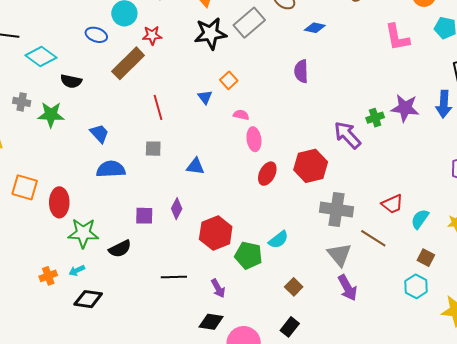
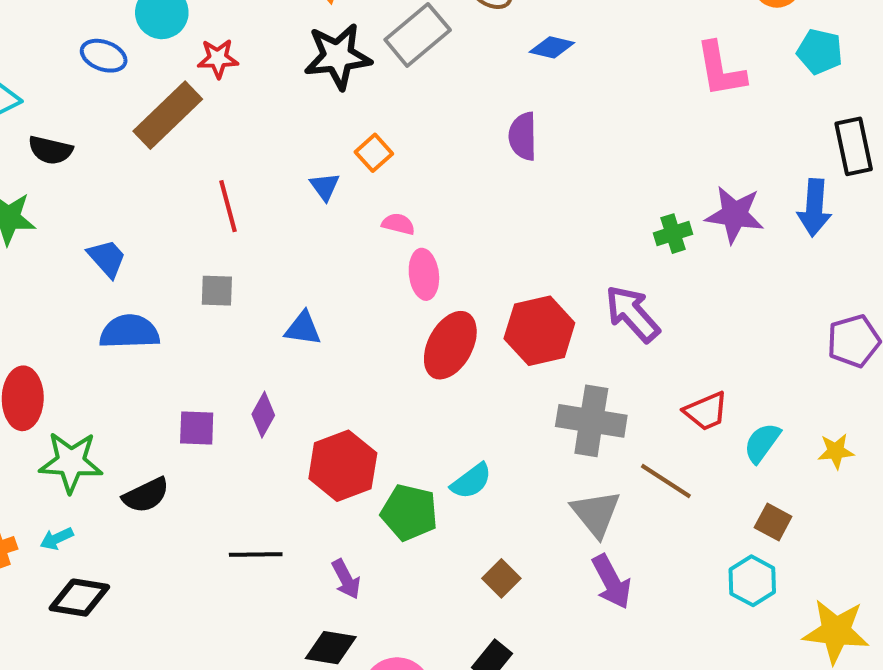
purple arrow: (347, 135) -> (632, 314), moved
red ellipse: (267, 174) -> (450, 345), size x1.4

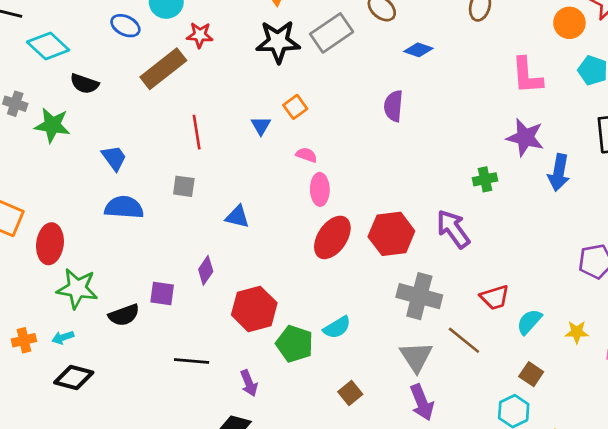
blue arrow: (814, 208) -> (559, 173), moved
purple star: (735, 215) -> (525, 137), moved
purple square: (197, 428) -> (162, 293), moved

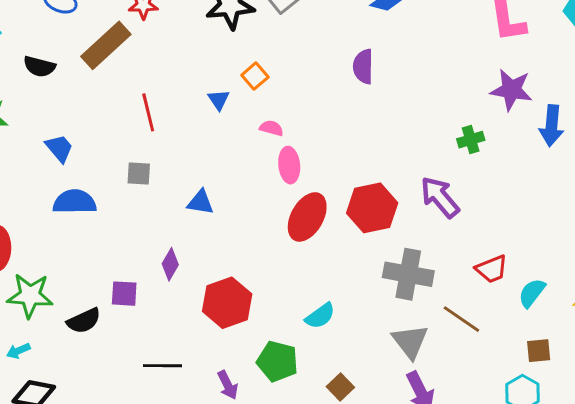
black semicircle: (84, 84) -> (39, 67), moved
green pentagon: (295, 344) -> (277, 361), moved
brown square: (531, 374) -> (539, 351), turned -35

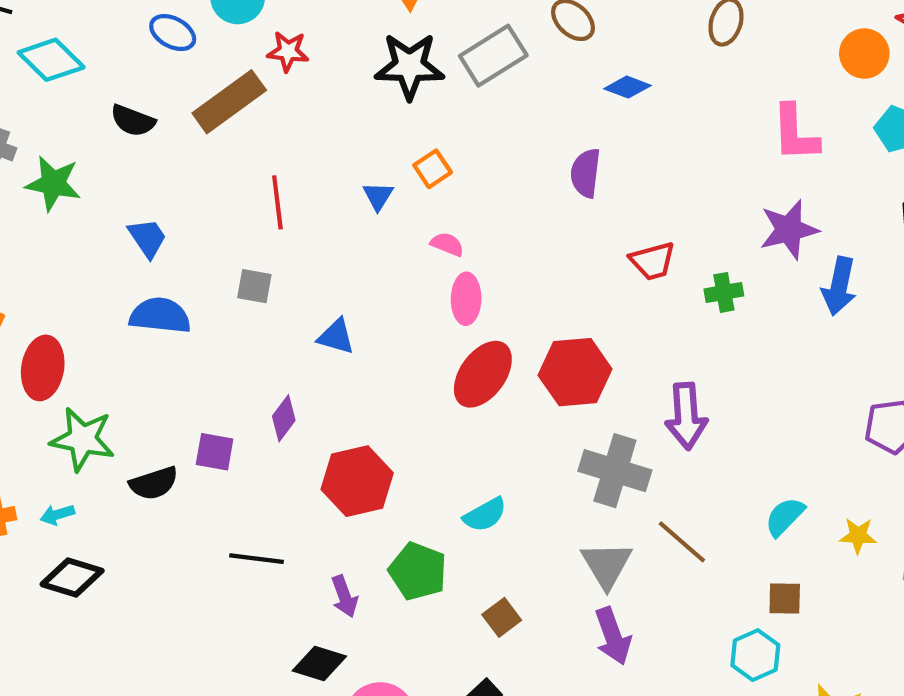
purple star: (511, 90) -> (789, 230), turned -30
purple arrow: (440, 197) -> (686, 416), moved, turned -150
red trapezoid: (492, 269) -> (653, 261), moved

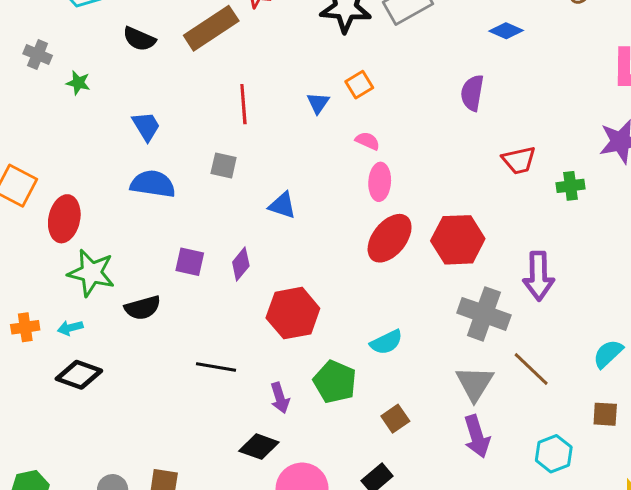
green star: (53, 183) -> (78, 83), size x0.6
purple square: (215, 452) -> (190, 262), moved
cyan hexagon: (755, 655) -> (554, 454), moved

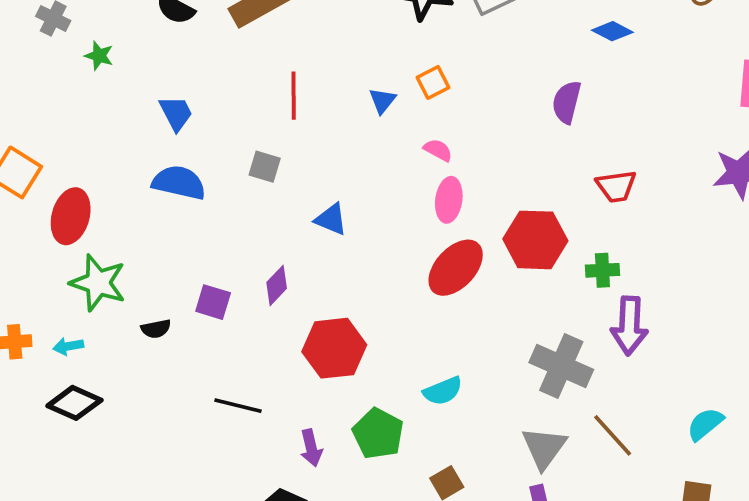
green cross: (571, 186) -> (602, 270), moved
red hexagon: (458, 240) -> (535, 240), moved
purple square: (190, 262) -> (213, 302), moved
black semicircle: (143, 308) -> (156, 329), size x0.7

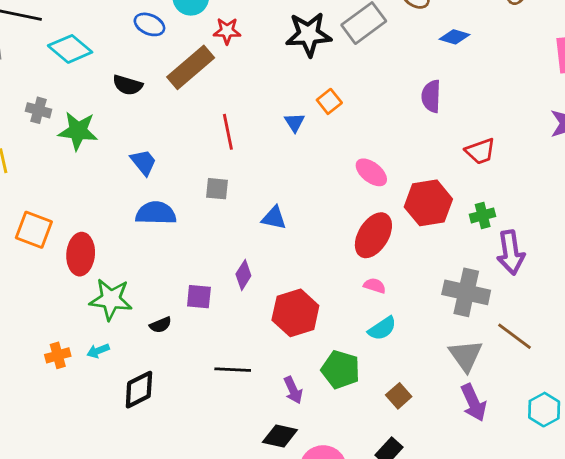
green star: (99, 56) -> (78, 131), size x1.8
pink semicircle: (438, 150) -> (375, 286), moved
pink ellipse: (449, 200) -> (371, 172), moved, turned -48
black diamond: (74, 403) -> (139, 390), moved, turned -39

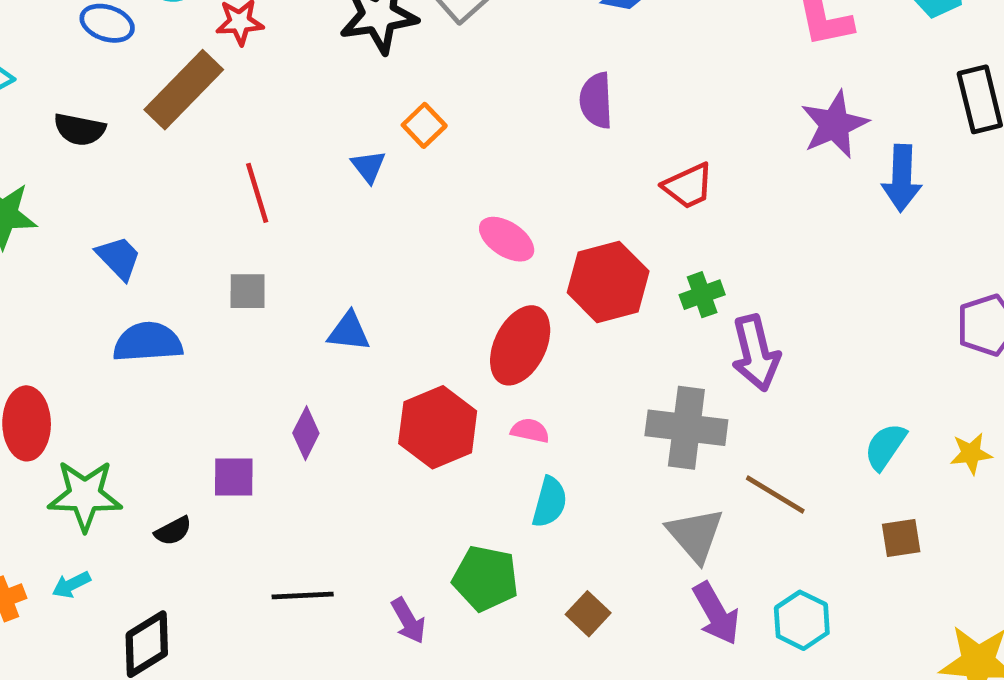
red hexagon: (295, 313) -> (438, 427), moved
cyan semicircle: (382, 328) -> (550, 502), turned -36
cyan hexagon: (544, 410) -> (802, 620), moved

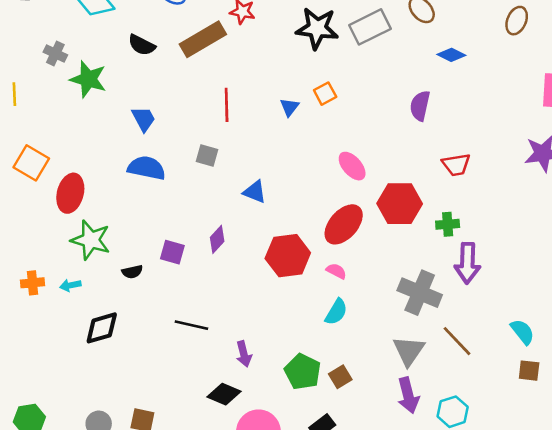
cyan semicircle: (885, 447) -> (522, 332), turned 92
brown square: (901, 538) -> (529, 371), moved
green pentagon: (486, 578) -> (303, 372), moved

